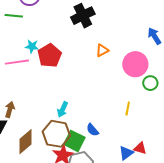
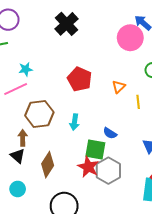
orange triangle: (102, 50) -> (119, 87), moved
red pentagon: (50, 55) -> (80, 79), moved
pink circle: (135, 64) -> (130, 38), moved
brown hexagon: (56, 134) -> (39, 114), moved

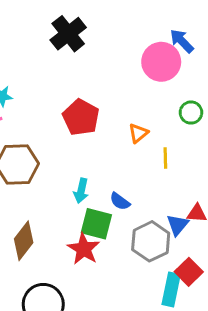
cyan arrow: (74, 122) -> (81, 191), moved
gray hexagon: (108, 171) -> (151, 241), moved

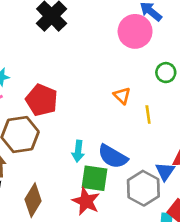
red pentagon: (81, 117) -> (42, 100), moved
orange triangle: (138, 133) -> (122, 96), turned -30
blue semicircle: (120, 201) -> (113, 157), size x1.6

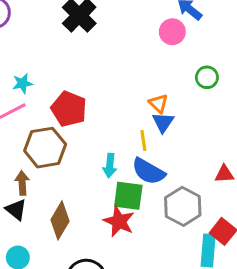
pink circle: (135, 31) -> (172, 32), size x0.7
yellow line: (148, 115) -> (143, 140), moved
blue triangle: (165, 171) -> (163, 122), moved

